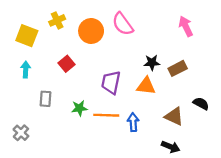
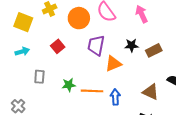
pink arrow: (186, 26) -> (142, 14), moved
cyan arrow: (26, 70) -> (22, 51), turned 72
purple trapezoid: (111, 82) -> (96, 45), moved
orange triangle: (146, 86) -> (113, 64), moved, turned -30

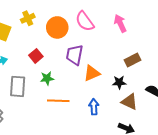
black star: (131, 45) -> (119, 82), moved
gray rectangle: (39, 77) -> (18, 86), size x1.5
green star: (69, 85) -> (47, 78), moved
orange line: (92, 91) -> (58, 101), moved

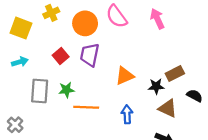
purple trapezoid: (75, 55) -> (90, 55), moved
brown rectangle: (132, 60) -> (175, 73), moved
green star: (47, 78) -> (66, 90), moved

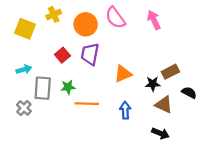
cyan arrow: (20, 62) -> (24, 69), moved
gray cross: (15, 125) -> (24, 108), moved

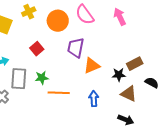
purple trapezoid: (90, 54) -> (76, 48), moved

